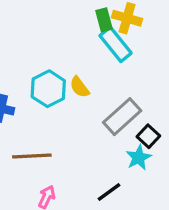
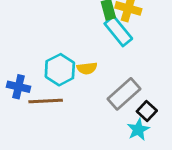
yellow semicircle: (79, 87) -> (87, 68), turned -60
brown line: (32, 156) -> (46, 101), moved

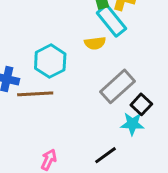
yellow semicircle: (87, 68) -> (95, 43), moved
cyan star: (138, 130) -> (132, 124), turned 30

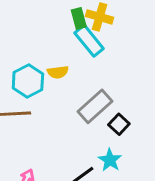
yellow semicircle: (95, 43) -> (58, 72), moved
cyan star: (132, 124) -> (110, 160), moved, turned 30

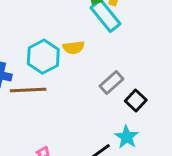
gray rectangle: (95, 106) -> (111, 82), size x0.7

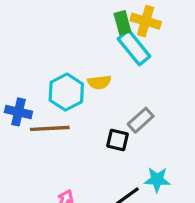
black square: (136, 101) -> (117, 140), moved, turned -30
cyan star: (127, 137) -> (157, 180), turned -30

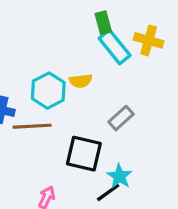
yellow cross: (146, 21) -> (149, 40), moved
black square: (117, 140) -> (84, 154), moved, size x1.6
cyan star: (157, 180) -> (119, 176), moved, turned 30

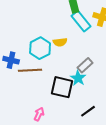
cyan star: (119, 176) -> (78, 78), moved
black line: (108, 192) -> (88, 111), moved

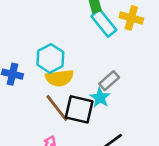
yellow semicircle: (60, 42) -> (59, 78), moved, size x1.5
brown line: (30, 70) -> (57, 108), moved, turned 55

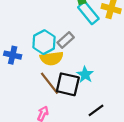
gray rectangle: (109, 81) -> (66, 40), moved

